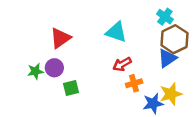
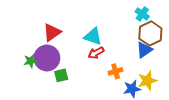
cyan triangle: (116, 32) -> (93, 36), moved
red arrow: (122, 64) -> (96, 53), moved
purple circle: (54, 68) -> (47, 58), size x1.6

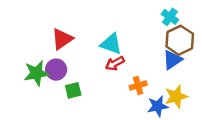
purple circle: (47, 58) -> (56, 70), size x0.7
green star: (30, 61) -> (36, 73), size x1.5

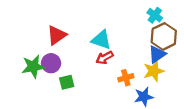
yellow star: (176, 96) -> (154, 71), moved

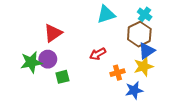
brown hexagon: (164, 36) -> (139, 34), moved
cyan triangle: (101, 40) -> (106, 14), moved, turned -36

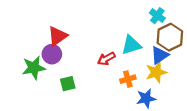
cyan triangle: (106, 14) -> (131, 45), moved
brown hexagon: (139, 34) -> (170, 37), moved
purple circle: (48, 59) -> (52, 54), moved

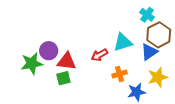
red triangle: (58, 36) -> (67, 61), moved, turned 42
yellow star: (156, 72) -> (158, 77), moved

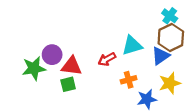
cyan cross: (147, 15) -> (170, 16), moved

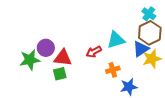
yellow star: (170, 83) -> (152, 59), moved

